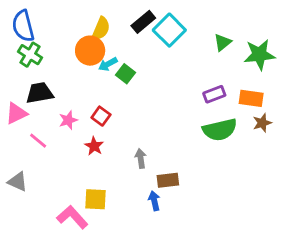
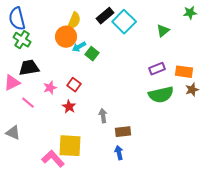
green star: (259, 55) -> (190, 13), moved, size x0.6
yellow square: (96, 199) -> (70, 146), size x1.4
blue arrow: (154, 201) -> (119, 153), moved

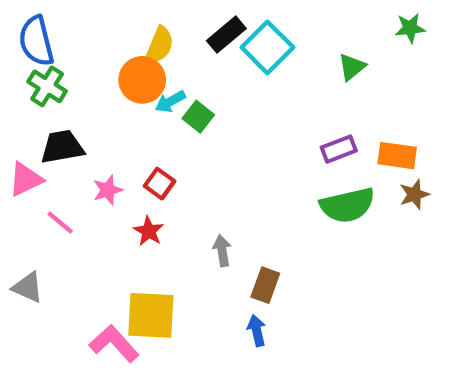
brown rectangle: (123, 132) -> (265, 285), turned -63

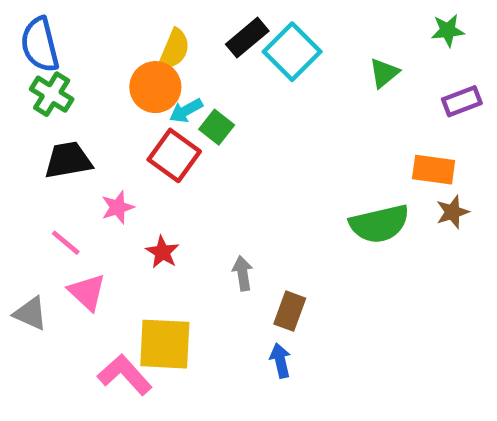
purple rectangle: (339, 149) -> (462, 101), moved
pink triangle: (25, 179) -> (87, 292), moved, turned -51
red square: (159, 184) -> (174, 155), moved, size x1.5

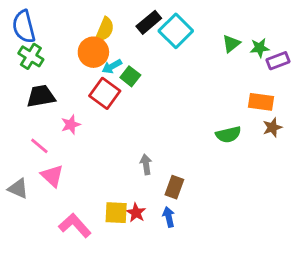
green star: (448, 30) -> (260, 48), moved
green semicircle: (379, 224) -> (228, 135), size x0.7
red star: (162, 252) -> (136, 213), moved
yellow square: (165, 344) -> (116, 213), moved, size x0.7

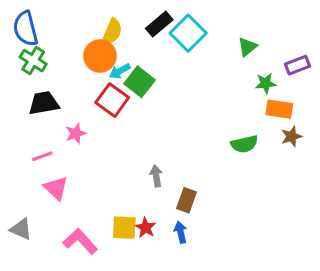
green star: (260, 48) -> (266, 83), moved
green square: (130, 76) -> (139, 82), size x1.4
pink line: (39, 146) -> (42, 156), turned -60
gray triangle: (18, 189) -> (21, 229), moved

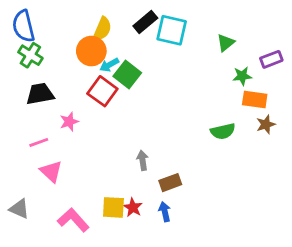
cyan square: (188, 33) -> (172, 30), turned -32
brown rectangle: (187, 200) -> (170, 183), turned 50

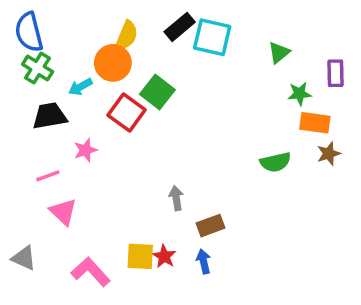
purple rectangle: (271, 59) -> (335, 73), turned -70
cyan arrow: (109, 65) -> (80, 87), moved

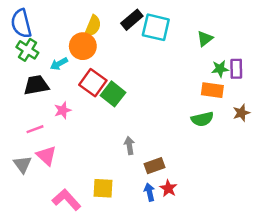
purple rectangle: (335, 73) -> (236, 69), moved
green square: (157, 92) -> (113, 94), moved
orange rectangle: (315, 123) -> (212, 90), moved
red star: (164, 256) -> (168, 188), moved
gray triangle: (24, 258) -> (22, 164), moved, turned 30

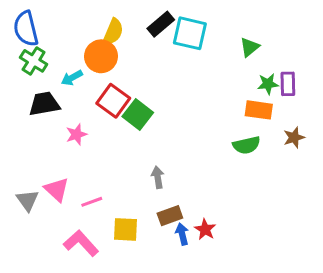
pink line: (35, 129) -> (92, 202), moved
brown rectangle: (155, 166) -> (170, 216), moved

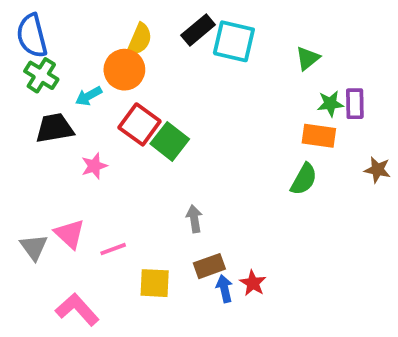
brown star: (294, 137) -> (377, 170), moved, turned 30
green semicircle: (247, 145) -> (304, 179), turned -48
pink L-shape: (81, 243) -> (77, 309), moved

